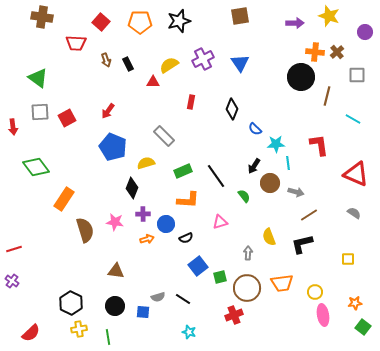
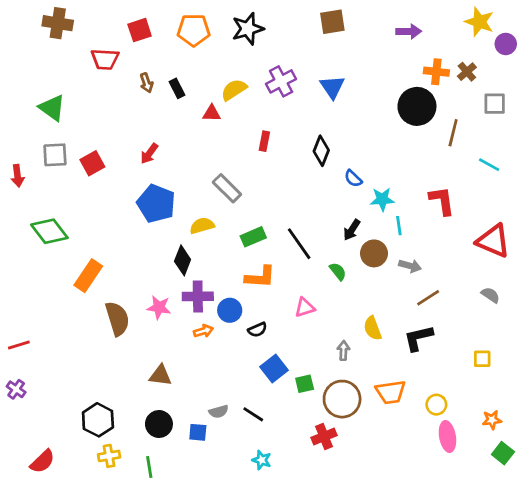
yellow star: (329, 16) -> (479, 22), moved
red square: (101, 22) -> (140, 30), turned 30
purple cross: (143, 214) -> (198, 296), size x1.5

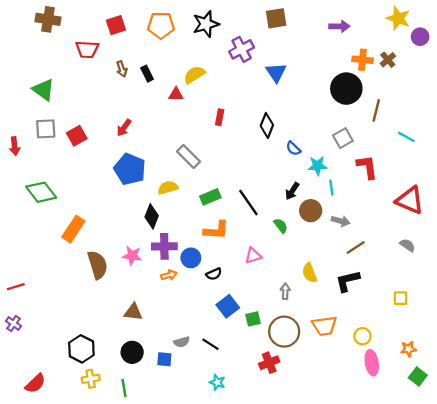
purple cross: (281, 81) -> (242, 49), moved
gray square: (495, 104) -> (343, 138), moved, turned -30

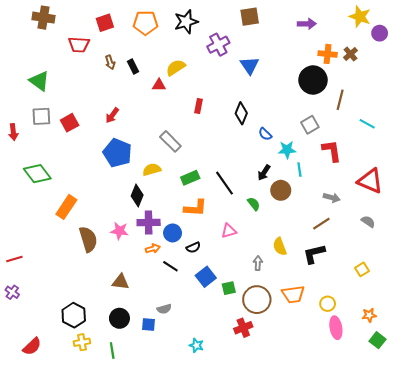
gray arrow: (341, 221) -> (332, 198), moved
yellow square: (401, 298) -> (362, 269), turned -32
black line: (210, 344) -> (170, 266), moved

